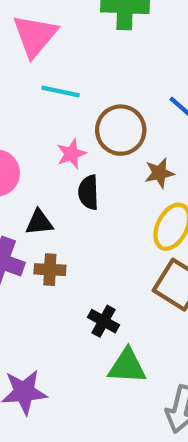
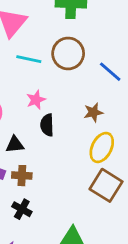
brown circle: (121, 130) -> (68, 53), moved
black cross: (104, 321) -> (22, 209), moved

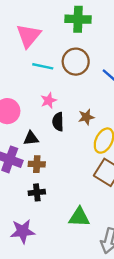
brown star: (93, 112) -> (86, 117), moved
black cross: (22, 209) -> (37, 192), turned -35

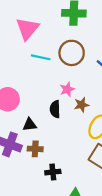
pink star: (49, 100) -> (67, 89), moved
black cross: (37, 192) -> (53, 172), moved

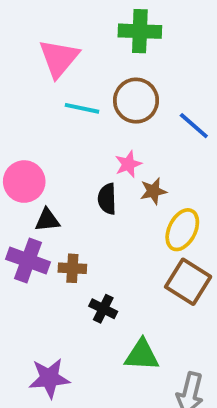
black triangle: (30, 125) -> (47, 220), moved
black cross: (53, 172) -> (103, 309), turned 32

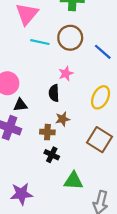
brown star: (153, 191) -> (63, 119), moved
yellow ellipse: (182, 230) -> (101, 97), moved
brown cross: (72, 268) -> (47, 132), moved

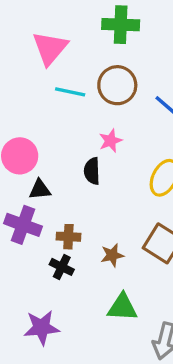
brown star: (63, 119) -> (112, 255), moved
brown cross: (47, 132) -> (68, 237), moved
black cross: (52, 155) -> (62, 267), moved

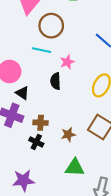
brown circle: (117, 85) -> (51, 26), moved
cyan line: (70, 92) -> (42, 50), moved
black triangle: (40, 190) -> (22, 93), turned 40

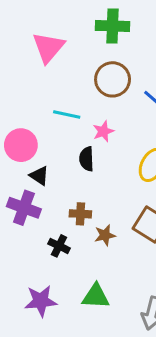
brown circle: (51, 26) -> (113, 79), moved
brown cross: (41, 123) -> (80, 214), moved
green triangle: (75, 168) -> (96, 296), moved

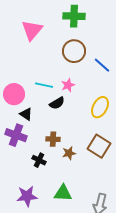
cyan line: (67, 115) -> (44, 85), moved
black semicircle: (87, 159) -> (57, 103), turned -119

